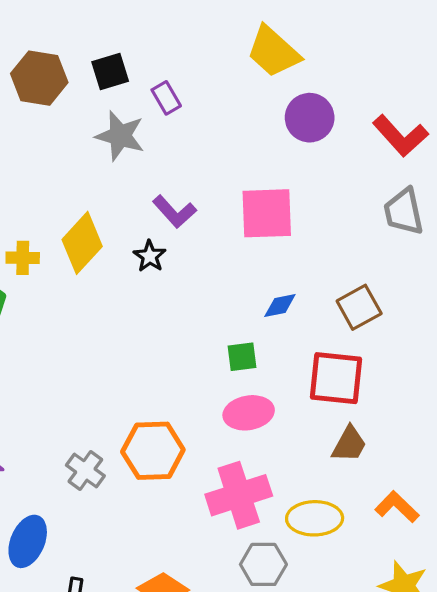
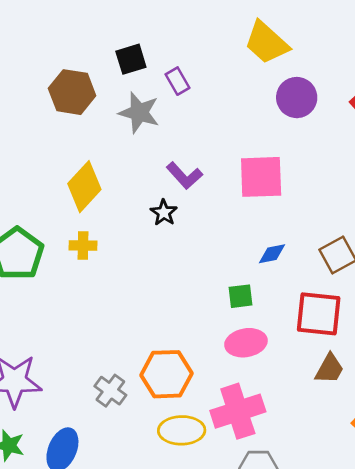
brown hexagon: (39, 78) -> (72, 92), moved
yellow diamond: (82, 243) -> (84, 187), moved
yellow cross: (23, 258) -> (83, 245), moved
yellow ellipse: (315, 518) -> (182, 430), moved

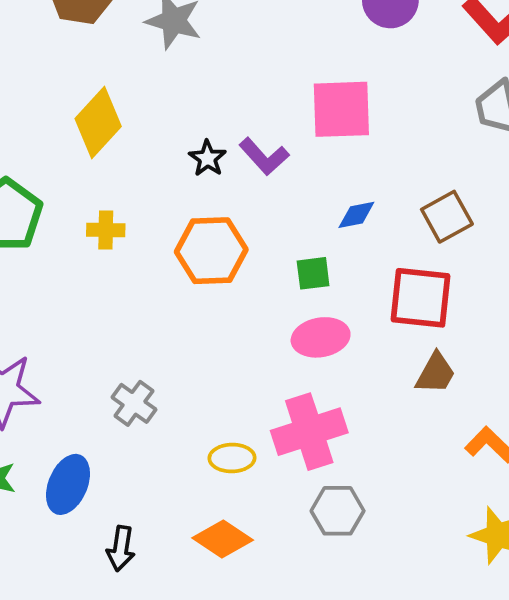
purple L-shape: (184, 176) -> (264, 156), moved
yellow cross: (83, 245) -> (106, 230), moved
orange hexagon: (167, 374) -> (211, 251), moved
yellow ellipse: (182, 430) -> (232, 458), size x0.7

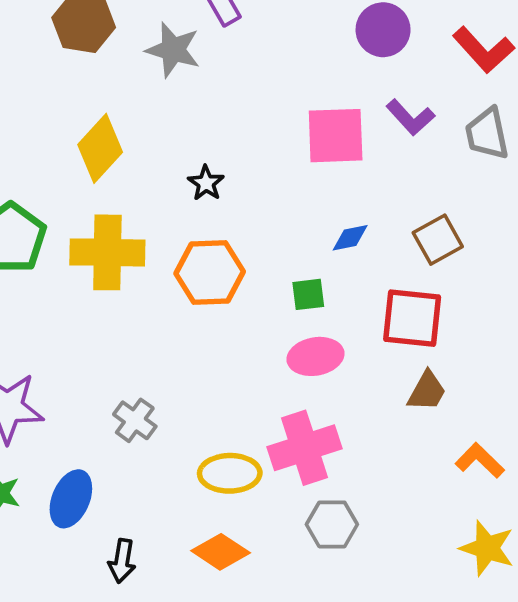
purple L-shape: (264, 156) -> (410, 117), moved
yellow cross: (106, 230) -> (107, 252), size x2.0
yellow ellipse: (232, 458) -> (230, 473), size x1.4

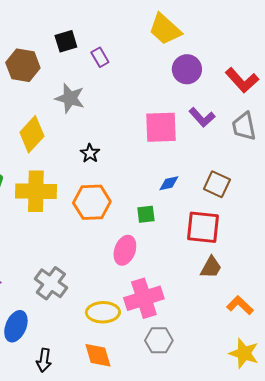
gray star: (173, 50) -> (70, 98), moved
brown square: (438, 240) -> (217, 184), turned -36
pink ellipse: (315, 356) -> (125, 250), moved, turned -60
gray cross: (135, 420) -> (51, 283), size x1.4
orange diamond: (221, 552) -> (98, 355), turned 40

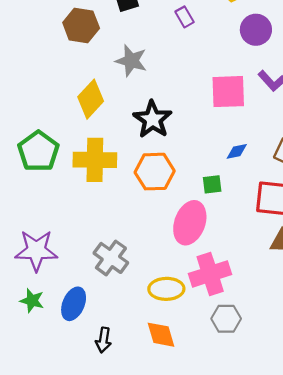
purple rectangle: (100, 57) -> (184, 17), moved
black star: (90, 153) -> (152, 119), size x1.8
pink ellipse: (125, 250) -> (190, 223), size x1.4

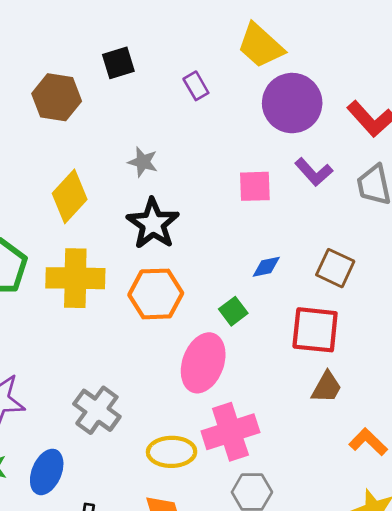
purple circle: (256, 30) -> (292, 103), size x1.4
gray star: (131, 61) -> (143, 162), moved, size x0.7
pink square: (228, 92) -> (255, 186), size x0.7
green square: (212, 184) -> (233, 311), turned -30

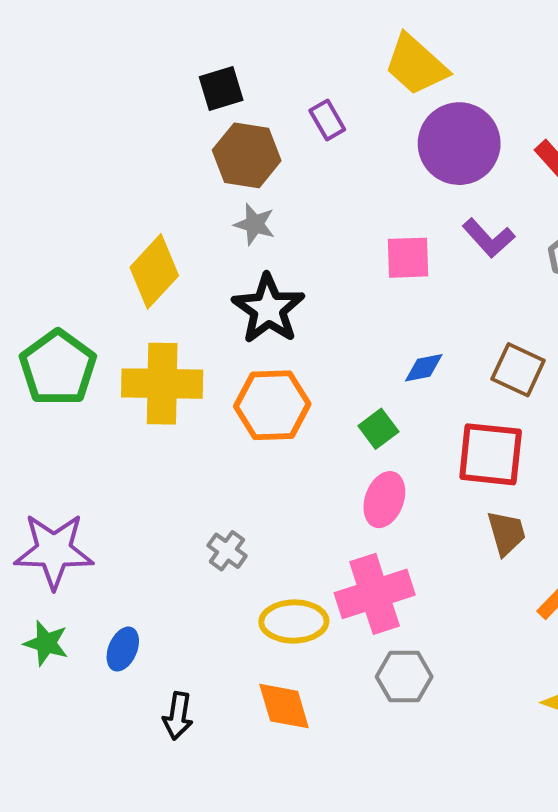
brown hexagon: (57, 97) -> (247, 155), moved
pink ellipse: (203, 363) -> (384, 500), moved, size x0.7
brown trapezoid: (327, 387) -> (506, 533), turned -45
gray cross: (97, 410) -> (227, 551), moved, size x0.6
blue ellipse: (47, 472) -> (123, 649), size x0.7

